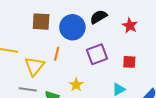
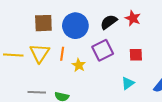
black semicircle: (99, 17) -> (109, 22), moved
yellow triangle: (35, 66) -> (40, 53), moved
yellow star: (76, 85) -> (79, 65), moved

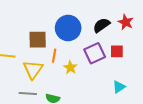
brown square: (43, 23) -> (38, 40), moved
yellow triangle: (40, 53) -> (33, 70), moved
red square: (136, 55) -> (117, 51), moved

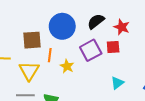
red star: (126, 22) -> (122, 27), moved

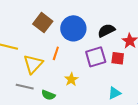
brown square: (32, 40) -> (43, 23), moved, turned 30
yellow star: (67, 66) -> (71, 79), moved

